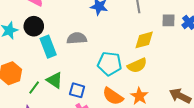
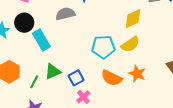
gray semicircle: (77, 38) -> (65, 14), moved
green triangle: (54, 80) -> (53, 72), turned -48
blue square: (77, 90) -> (76, 78), turned -35

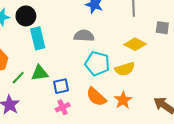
gray semicircle: (65, 14) -> (84, 36), moved
yellow diamond: (133, 19) -> (135, 44), turned 35

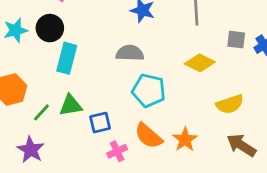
cyan rectangle: (38, 38) -> (67, 58), turned 30
yellow semicircle: (125, 69) -> (230, 104), moved
pink cross: (63, 107) -> (117, 151), moved

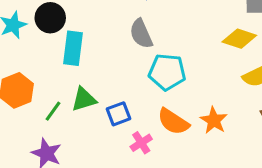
gray semicircle: (130, 53) -> (141, 34), turned -108
yellow diamond: (200, 63) -> (239, 39), moved

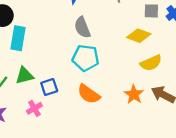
gray semicircle: (141, 34) -> (82, 27), moved
orange star: (214, 120) -> (134, 94), moved
pink cross: (141, 143) -> (34, 108), moved

